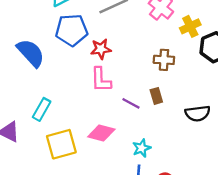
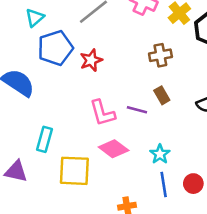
pink L-shape: (101, 80) -> (102, 113), moved
pink diamond: (101, 133) -> (114, 149), turned 36
yellow square: (61, 144) -> (74, 171), turned 32

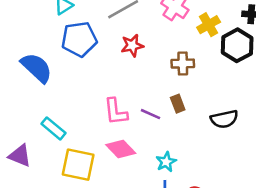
red star: (91, 60) -> (132, 46), moved
cyan rectangle: (44, 139) -> (53, 128), turned -75

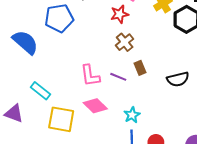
red star: (132, 46) -> (119, 14), moved
brown cross: (183, 64) -> (125, 42), moved, turned -36

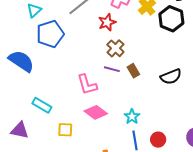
purple line: (118, 77) -> (112, 69), moved
yellow square: (61, 119) -> (65, 130), size x0.6

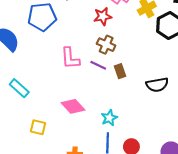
brown cross: (115, 48) -> (106, 45), turned -30
pink L-shape: (87, 85) -> (70, 58), moved
yellow square: (65, 130) -> (38, 127), moved

